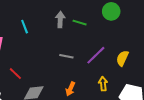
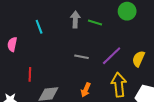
red line: (15, 74) -> (30, 74), turned 48
yellow arrow: (103, 84) -> (119, 85), size x1.6

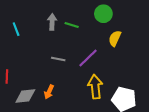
yellow semicircle: (138, 59) -> (115, 38), moved
orange arrow: (86, 90) -> (49, 92), moved

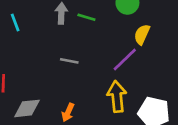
purple line: (88, 58) -> (125, 60), moved
orange arrow: (49, 92) -> (68, 112), moved

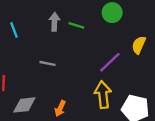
yellow semicircle: (142, 34) -> (139, 45), moved
gray line: (69, 61) -> (47, 63), moved

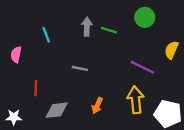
purple line: (110, 62) -> (142, 67), turned 70
orange arrow: (60, 108) -> (97, 106), moved

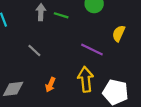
gray line: (80, 68) -> (34, 51), turned 32

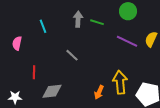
purple line: (92, 49) -> (127, 41), moved
orange arrow: (50, 85) -> (99, 92), moved

